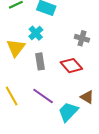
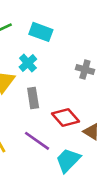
red diamond: (71, 66) -> (65, 117), moved
brown triangle: (87, 97) -> (91, 132), moved

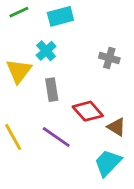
cyan rectangle: (41, 32) -> (60, 16), turned -35
cyan trapezoid: (68, 160) -> (108, 163), moved

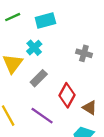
gray rectangle: (52, 90) -> (39, 78), turned 54
red diamond: (88, 111) -> (67, 95), turned 70

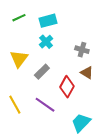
cyan cross: (34, 48) -> (46, 42), moved
brown triangle: (90, 108) -> (87, 73), moved

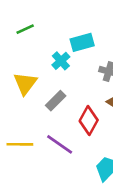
cyan rectangle: (48, 21) -> (82, 42), moved
yellow line: (15, 105) -> (20, 144), turned -60

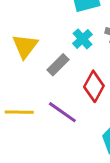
cyan cross: (61, 61) -> (82, 39), moved

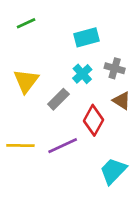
purple line: (62, 112) -> (63, 146), turned -60

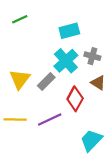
cyan cross: (82, 74) -> (66, 61), size x1.5
yellow triangle: (26, 81) -> (20, 79), moved

